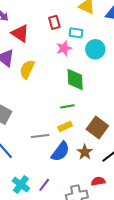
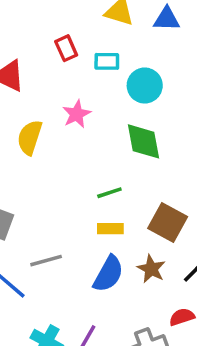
pink star: (64, 48) -> (77, 114), moved
green diamond: (75, 79) -> (143, 141), moved
yellow rectangle: (65, 126) -> (110, 229), turned 32
gray line: (40, 136) -> (46, 261), moved

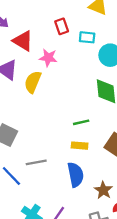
pink star: (77, 114) -> (48, 58), moved, turned 30
brown star: (151, 269) -> (103, 190), moved
blue semicircle: (108, 274) -> (76, 175), turned -45

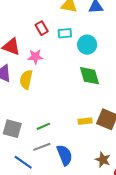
green line: (81, 122) -> (43, 126), moved
yellow rectangle: (80, 146) -> (85, 121), moved
blue semicircle: (76, 175) -> (65, 155), moved

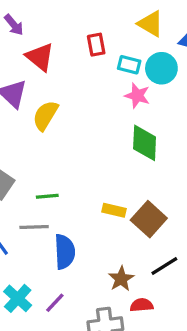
cyan circle: (87, 45) -> (161, 68), moved
pink star: (35, 57) -> (137, 96), moved

